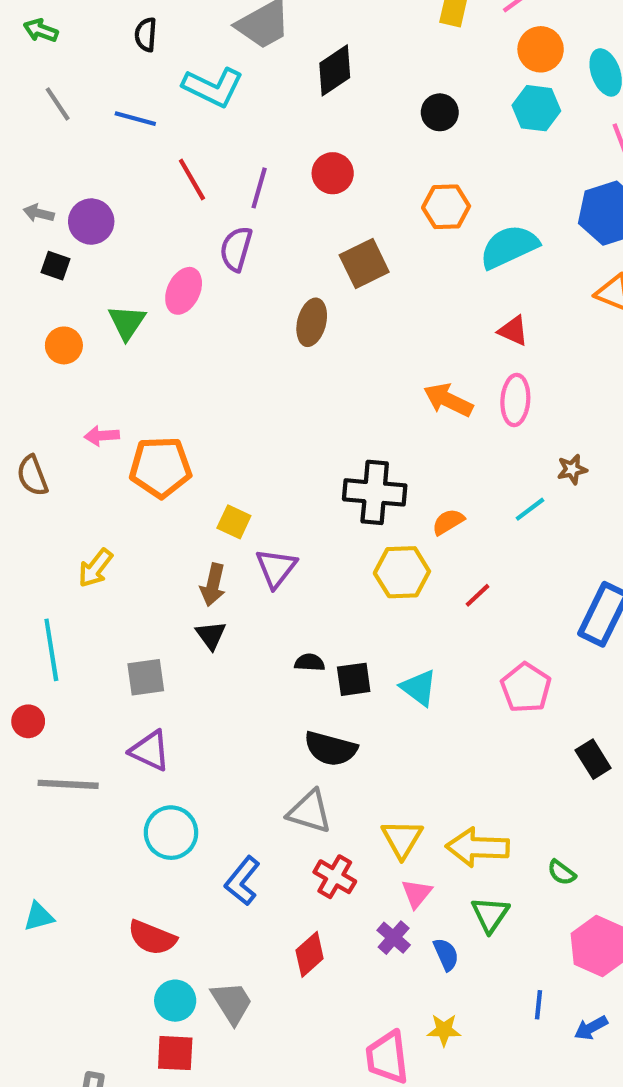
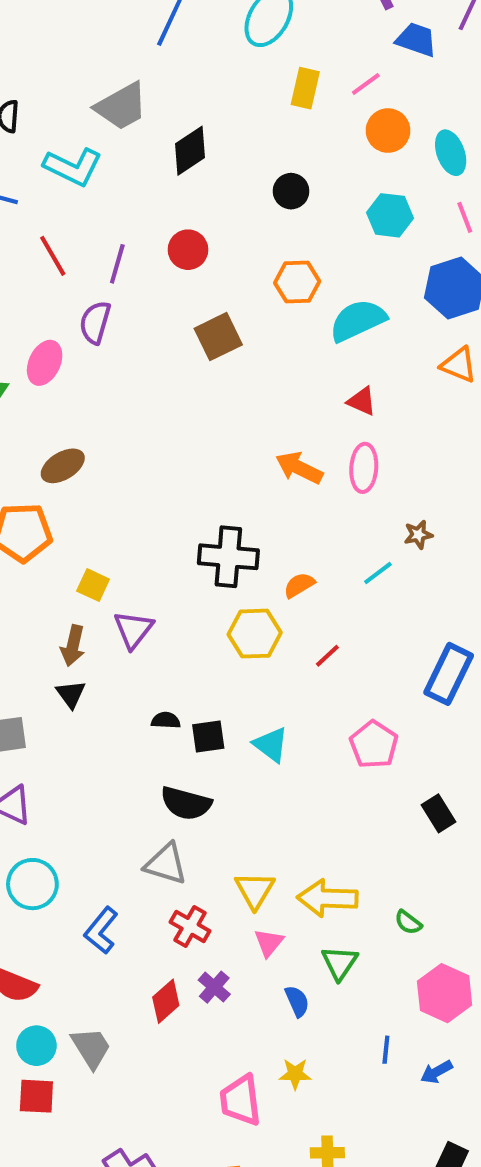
cyan hexagon: (536, 108) -> (390, 215), moved
brown ellipse: (312, 322) -> (63, 466), moved, turned 45
purple cross: (394, 938) -> (214, 987), moved

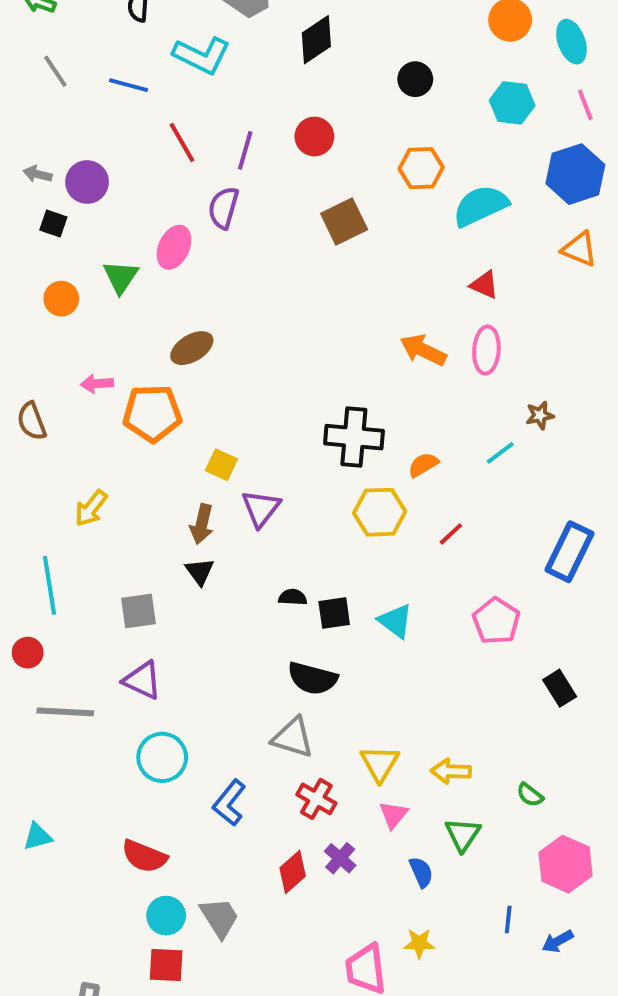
yellow arrow: (327, 898) -> (451, 771), size x0.7

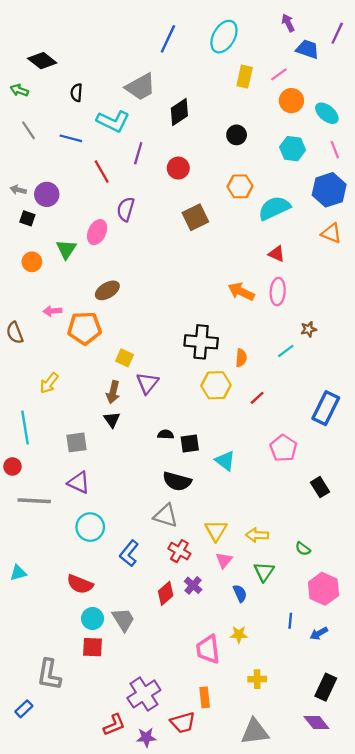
cyan ellipse: (571, 42) -> (327, 113), turned -30
purple line: (245, 150) -> (138, 153), moved
orange semicircle: (423, 465) -> (241, 358), turned 126
cyan triangle: (395, 621) -> (225, 461), moved

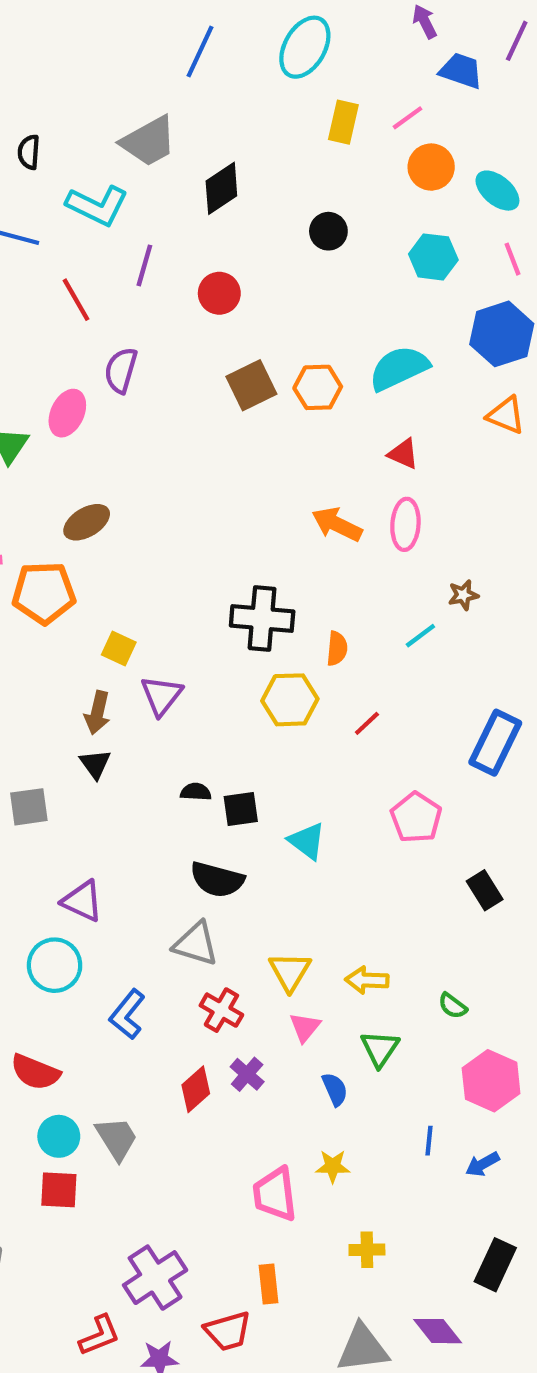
orange hexagon: (240, 186) -> (318, 387), moved
purple triangle: (79, 482) -> (82, 901), moved
purple diamond: (317, 723) -> (438, 1331), moved

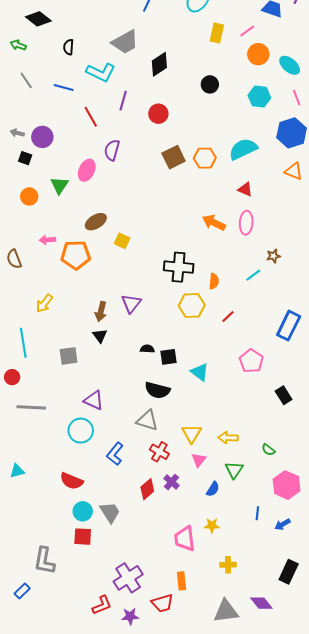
yellow square: (119, 648) -> (122, 241), moved
blue semicircle: (335, 1089) -> (213, 489), turned 56

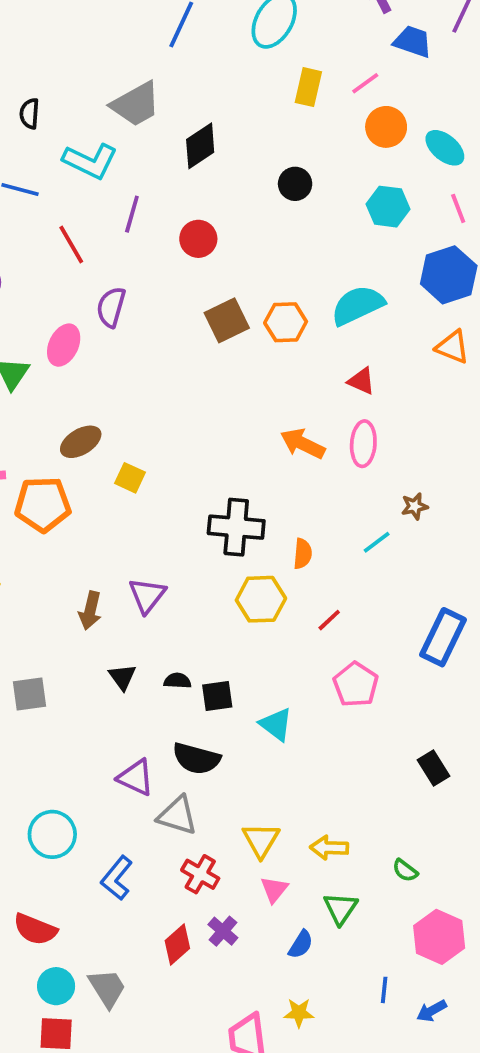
black triangle: (100, 336) -> (122, 677), moved
pink pentagon: (251, 361) -> (356, 685), moved
purple triangle: (94, 400) -> (136, 778), moved

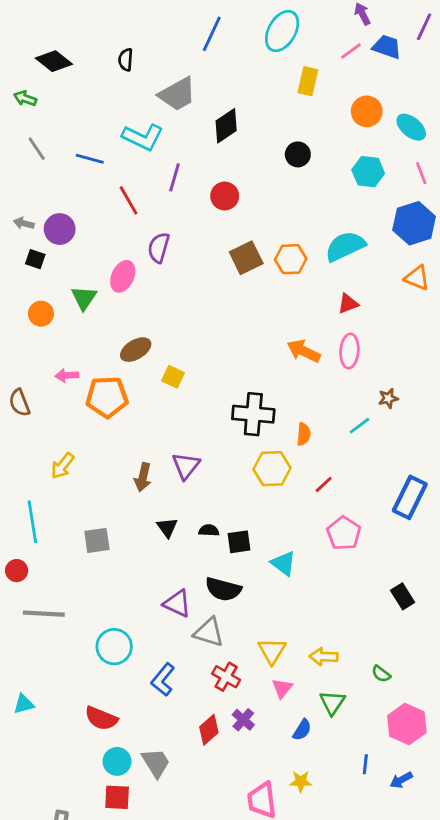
pink line: (365, 83) -> (351, 51), moved
black semicircle: (29, 114) -> (126, 60), moved
red triangle: (361, 381) -> (348, 304), turned -45

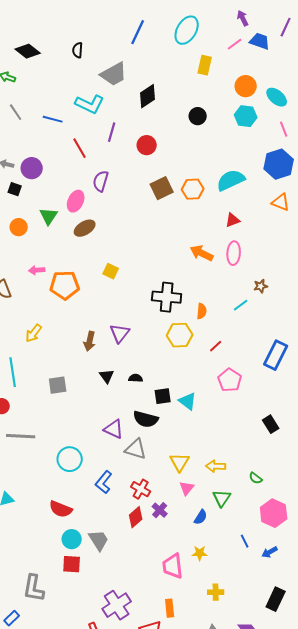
cyan hexagon: (368, 172) -> (246, 116), moved
brown ellipse: (136, 350) -> (85, 228), moved
black square: (239, 542) -> (163, 396), moved
red cross: (226, 677) -> (141, 489), moved
blue line: (365, 764) -> (245, 541), turned -32

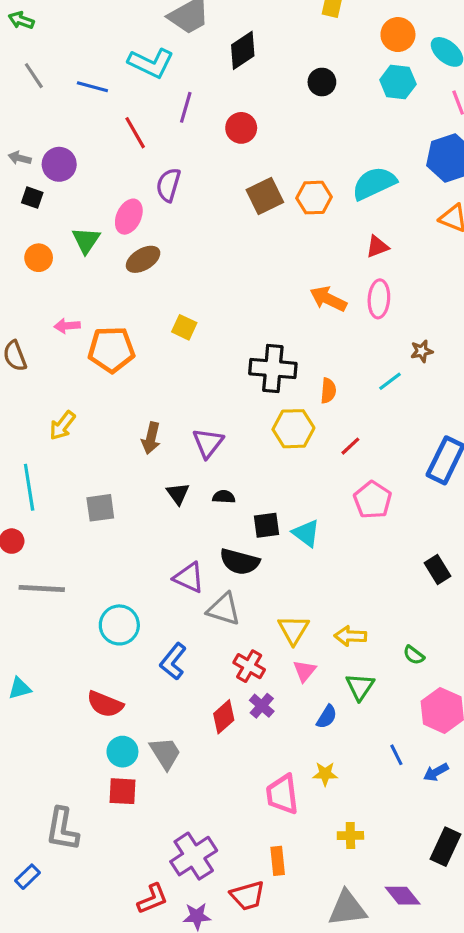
purple triangle: (120, 333) -> (208, 443), moved
red cross: (141, 489) -> (249, 666), moved

